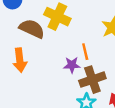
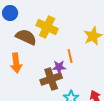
brown cross: (92, 80) -> (51, 79), moved

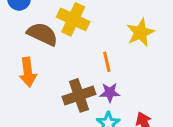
purple star: (59, 67) -> (110, 93), moved

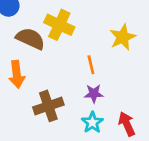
brown cross: (79, 95) -> (48, 106), moved

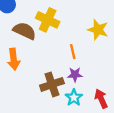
yellow star: (123, 37) -> (98, 30), turned -30
brown cross: (48, 106) -> (52, 84), moved

